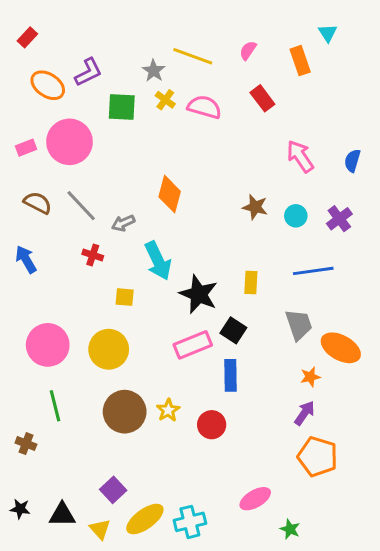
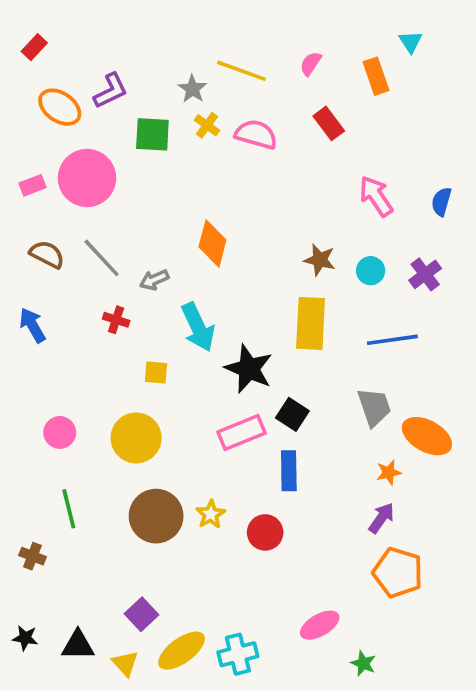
yellow rectangle: (251, 283) -> (311, 323), moved, size x1.8
pink circle: (48, 345) -> (60, 432), size x0.6

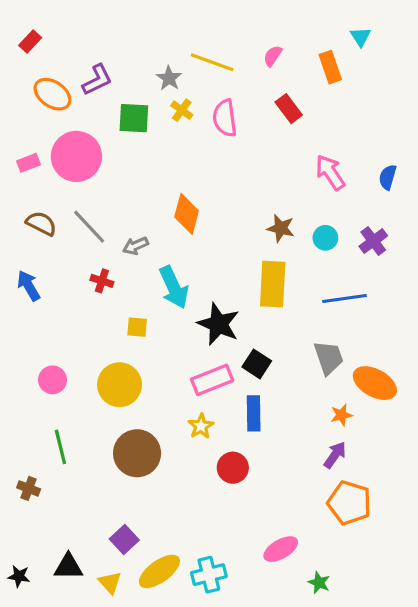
pink semicircle: (256, 134) -> (225, 118), turned -114
yellow star: (211, 514) -> (201, 426), moved
black star: (25, 638) -> (19, 576), moved

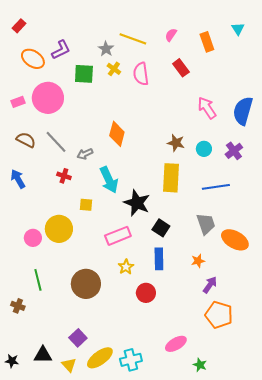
cyan triangle: (361, 37) -> (238, 29), moved
blue semicircle: (388, 177) -> (243, 111), size x1.8
pink rectangle: (212, 380) -> (118, 236), moved
yellow circle: (120, 385) -> (59, 229), moved
orange star: (341, 415) -> (198, 261), moved

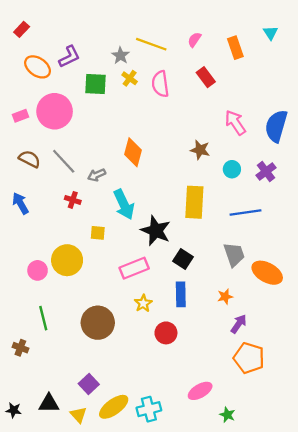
brown star: (176, 143) -> (200, 150), moved

